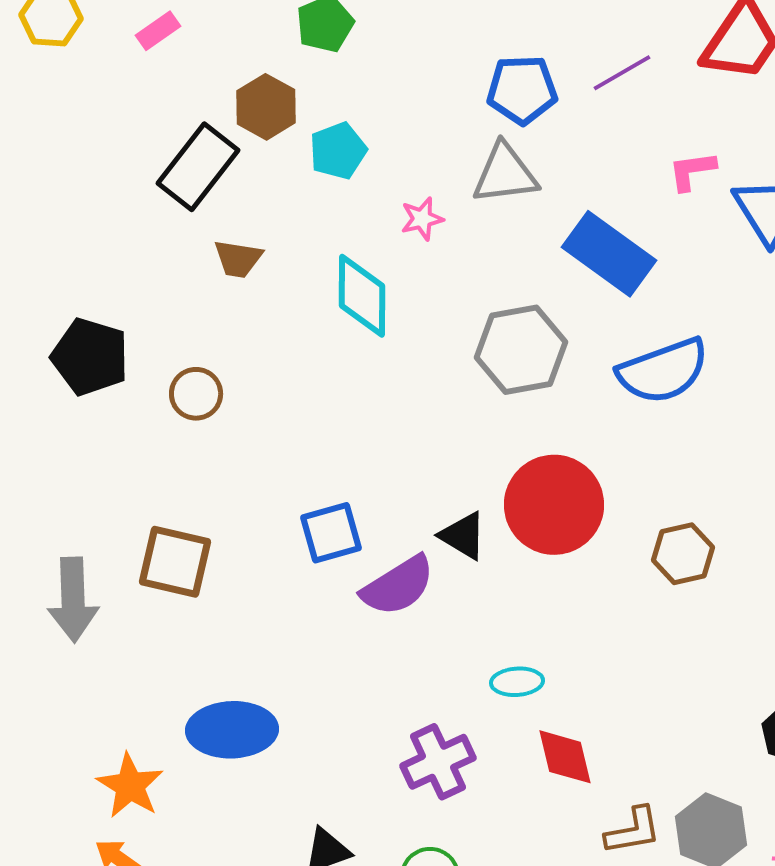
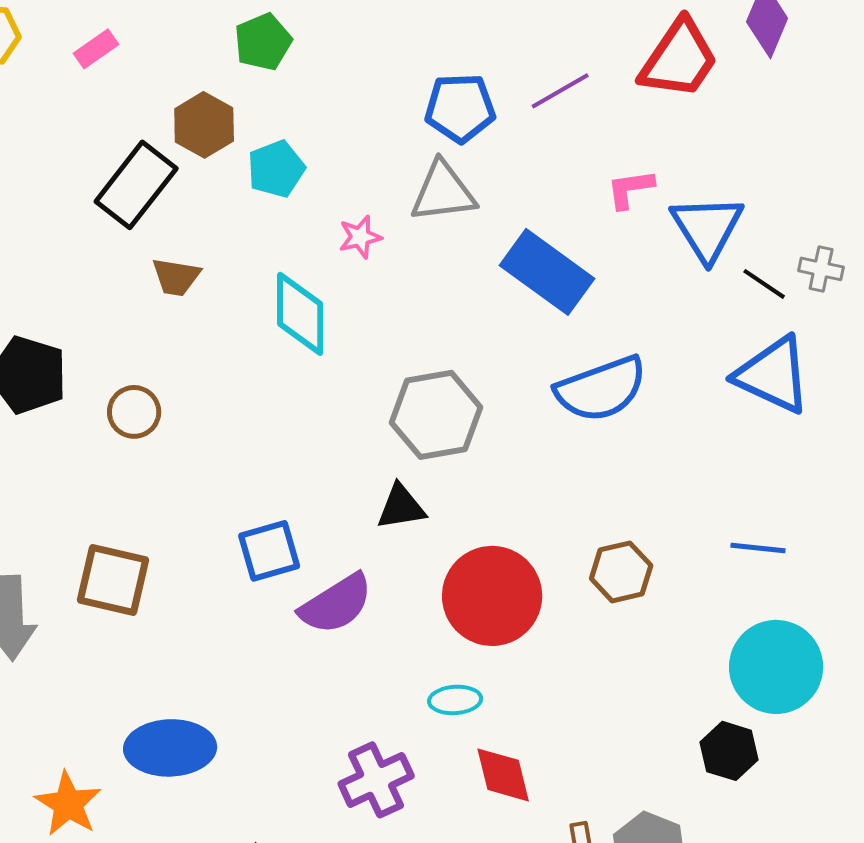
gray hexagon: (521, 350) -> (436, 415), moved
red circle: (554, 505) -> (492, 596), moved
black triangle: (463, 536) -> (401, 507), moved, turned -40

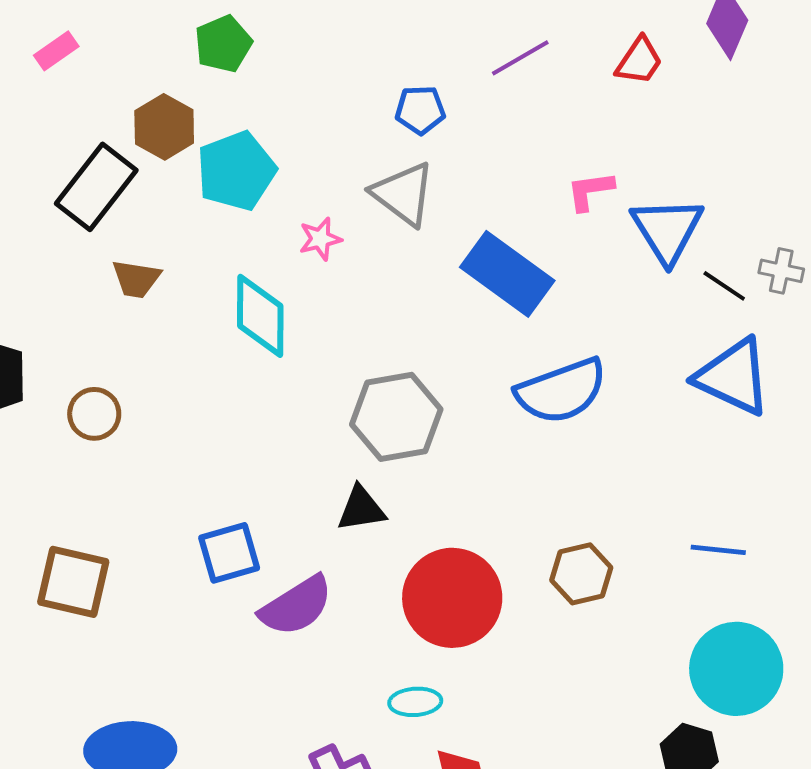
red trapezoid: (679, 59) -> (639, 61), size x0.6
purple line: (560, 91) -> (520, 58), moved
blue pentagon: (460, 108) -> (420, 110), size x0.7
cyan pentagon: (276, 169) -> (236, 171), size x1.4
gray triangle: (443, 192) -> (403, 194), turned 44

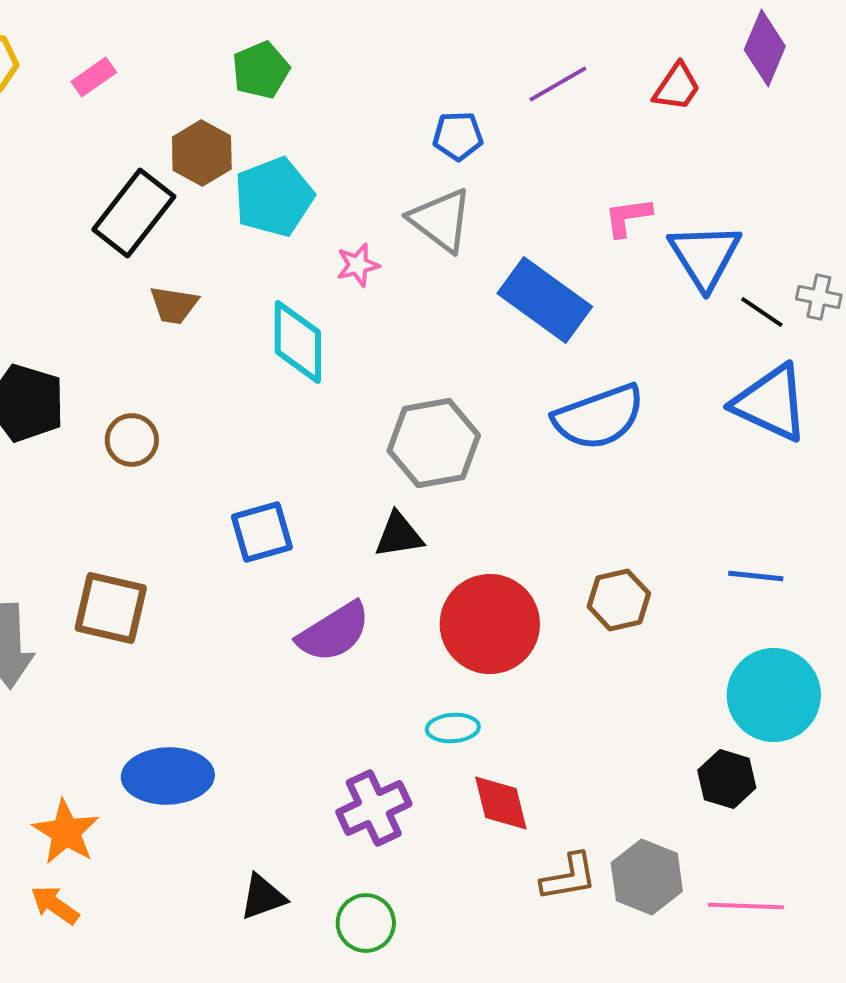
blue square: (229, 553) -> (262, 532), moved

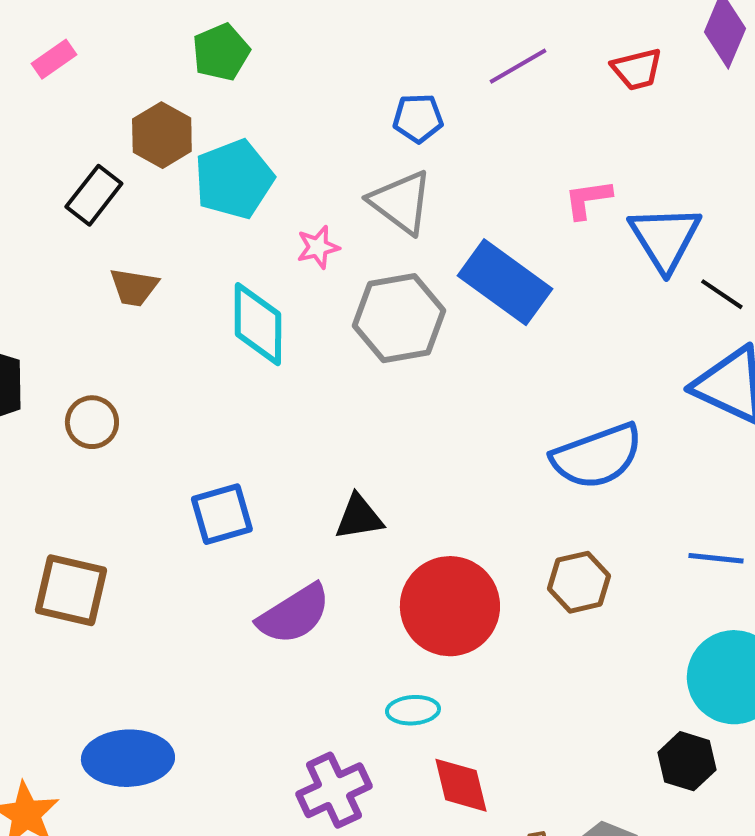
red trapezoid: (677, 87) -> (637, 69), turned 42
black rectangle: (134, 213) -> (94, 195), size x0.7
blue semicircle: (599, 417) -> (597, 456), moved
gray hexagon: (434, 443) -> (399, 318), moved

